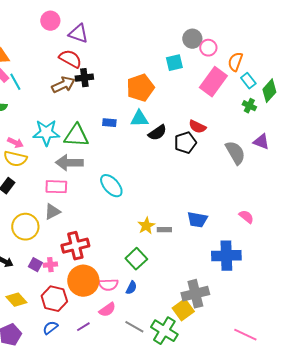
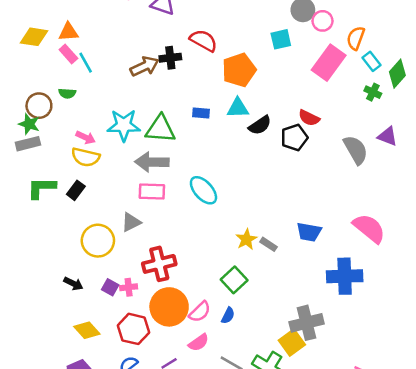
red semicircle: (70, 59) -> (203, 41), moved
pink rectangle: (56, 187) -> (152, 192), moved
pink semicircle: (246, 217) -> (369, 228), size x1.8
gray rectangle: (164, 230) -> (268, 244), turned 32
pink semicircle: (108, 285) -> (200, 312), turned -42

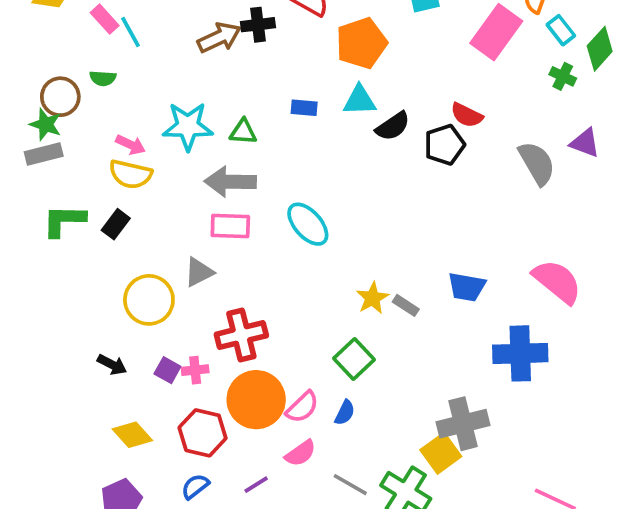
green triangle: (160, 129) -> (243, 132), size x0.6

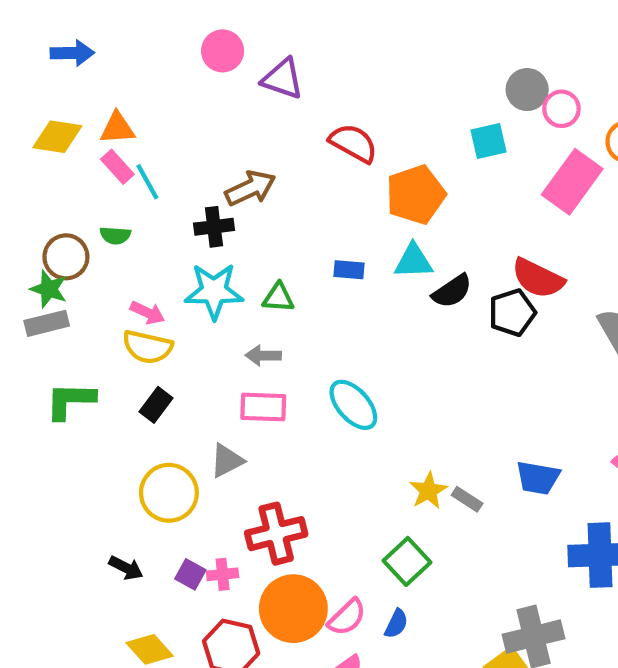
black cross: (258, 25) -> (214, 227), moved
red semicircle: (467, 115) -> (538, 278), size x1.4
gray arrow: (230, 182) -> (263, 356), size x0.6
black rectangle: (116, 224) -> (156, 405), moved

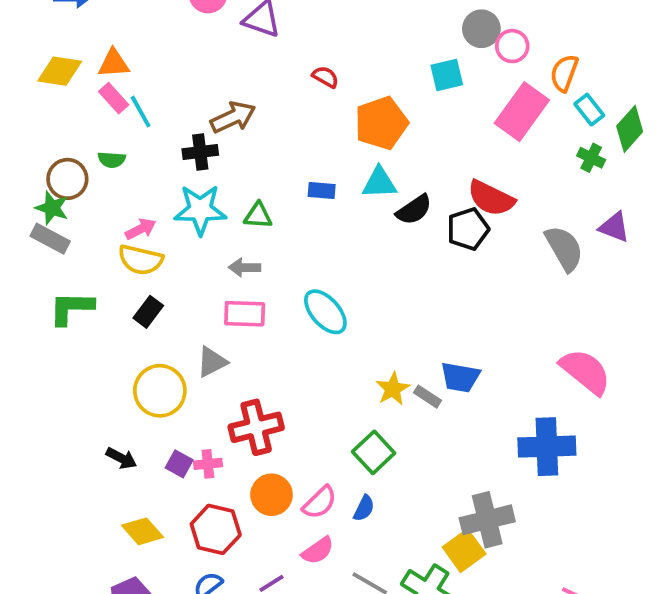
red semicircle: (353, 143) -> (325, 77), size x0.6
pink arrow: (147, 313) -> (141, 229), turned -52
gray rectangle: (47, 323) -> (50, 239), turned 42
blue trapezoid: (538, 478) -> (460, 377), moved
orange circle: (293, 609) -> (272, 495), size x0.7

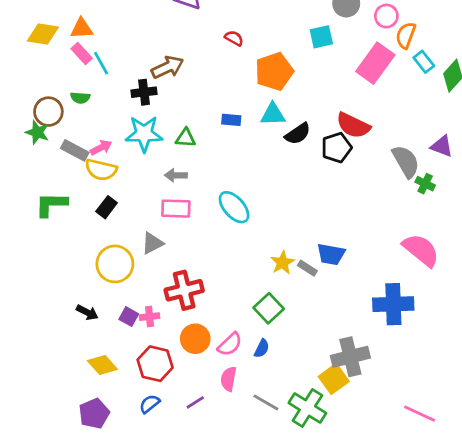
pink circle: (512, 46) -> (386, 16), moved
green cross: (591, 158) -> (425, 184), moved
gray rectangle: (50, 239) -> (75, 150), moved
pink semicircle: (318, 551) -> (228, 379), turned 135

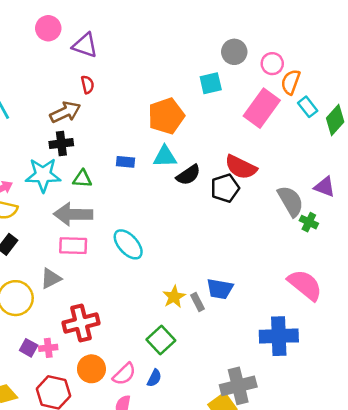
red semicircle: (234, 38) -> (88, 85), moved, turned 48
black cross: (144, 92) -> (61, 144), moved
gray arrow: (176, 175) -> (73, 214), size x1.8
gray rectangle: (307, 268) -> (198, 302), turned 30

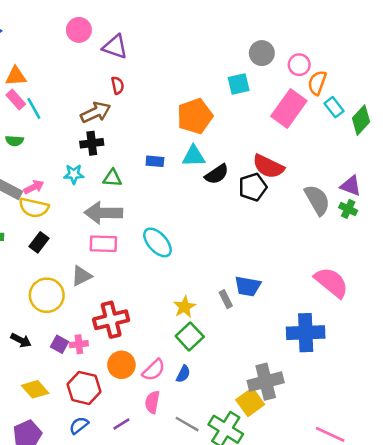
cyan star: (43, 175) -> (74, 174), size x0.6
green cross: (309, 222) -> (348, 209), moved
yellow star: (174, 297) -> (185, 307), moved

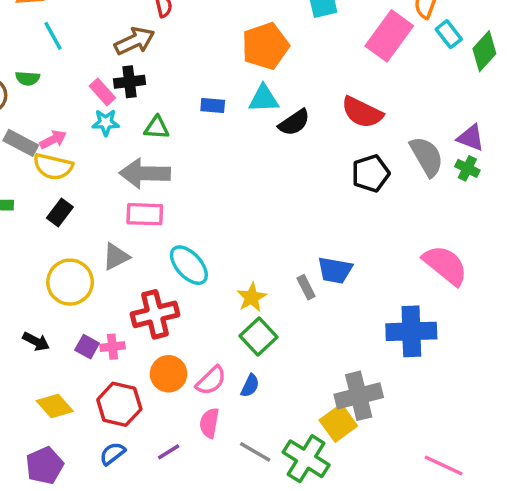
pink rectangle: (16, 99) -> (102, 92), moved
black pentagon: (253, 187) -> (371, 173), moved
cyan ellipse: (157, 242) -> (189, 265), moved

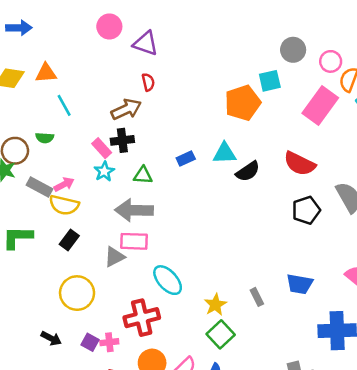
orange pentagon: (265, 46) -> (243, 103), moved
blue rectangle: (213, 106) -> (186, 158), turned -30
cyan star: (106, 122) -> (104, 171), turned -30
gray triangle: (116, 257) -> (115, 257), moved
blue trapezoid: (335, 270) -> (300, 284), moved

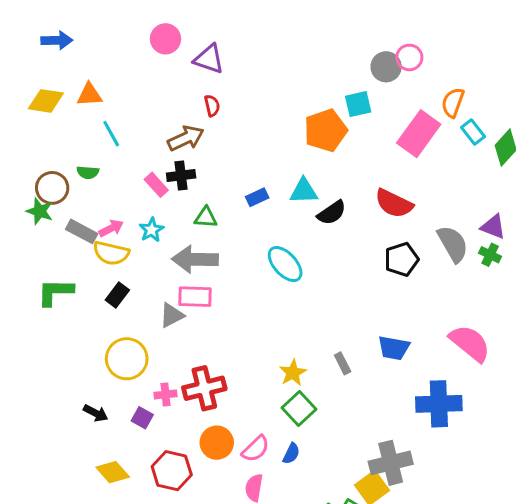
pink circle: (331, 61) -> (409, 57), moved
cyan star: (104, 171) -> (152, 230), moved
cyan ellipse: (168, 280) -> (285, 264), moved
pink cross: (109, 342) -> (165, 394), moved

